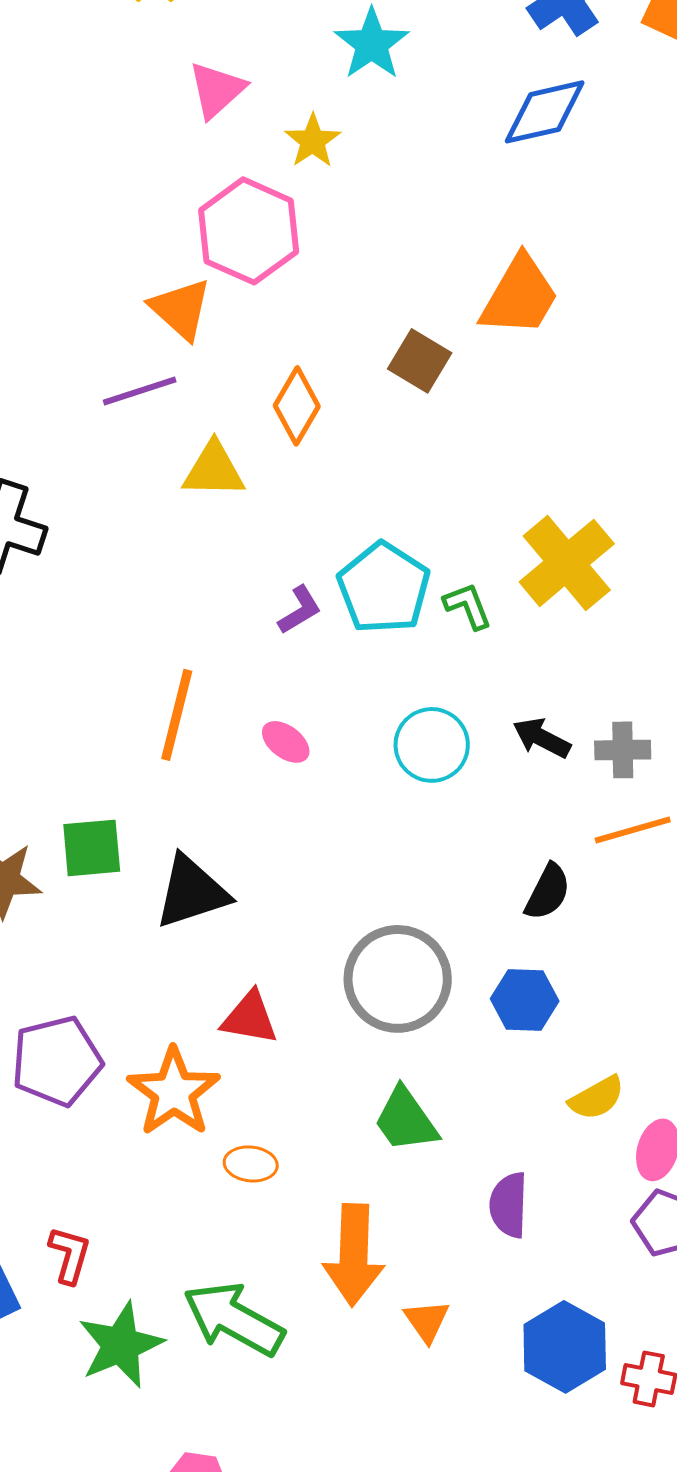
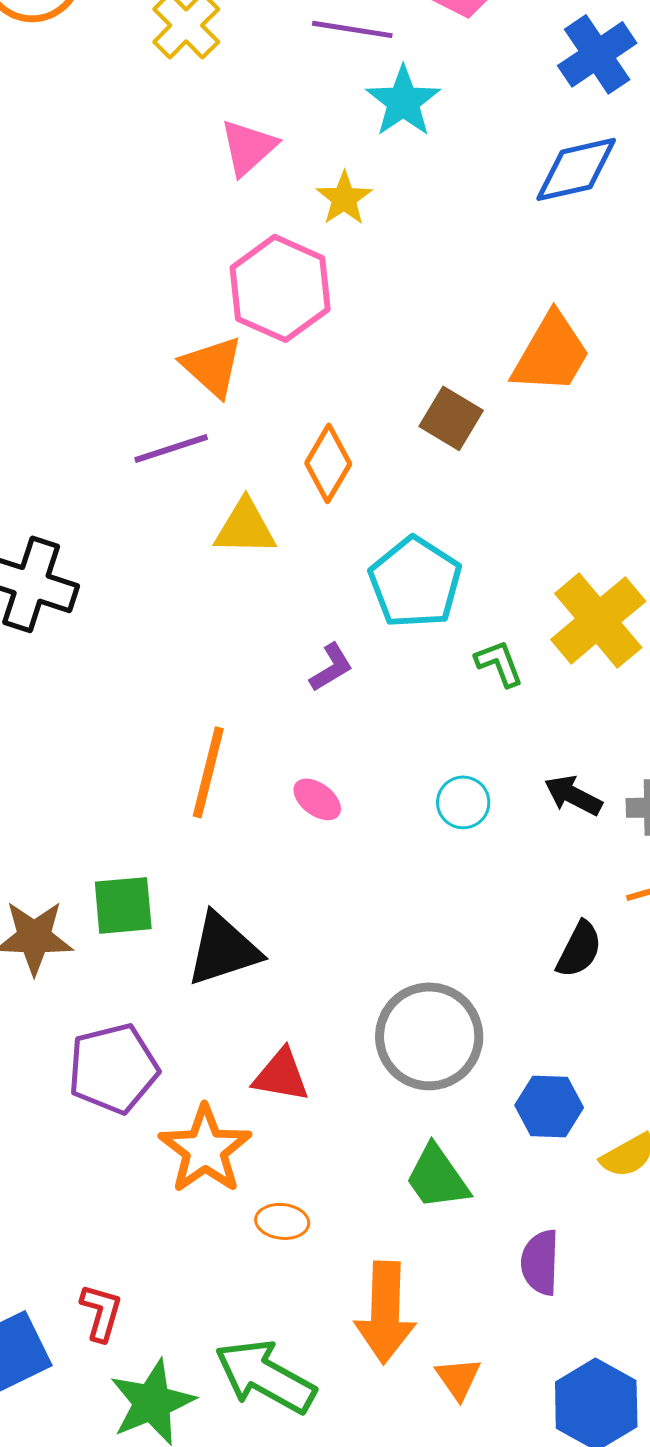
cyan pentagon: (384, 588) -> (415, 582), moved
cyan circle: (432, 745) -> (463, 802), size x0.7
blue hexagon: (525, 1000) -> (549, 1106), moved
purple pentagon: (57, 1061) -> (113, 1068), moved

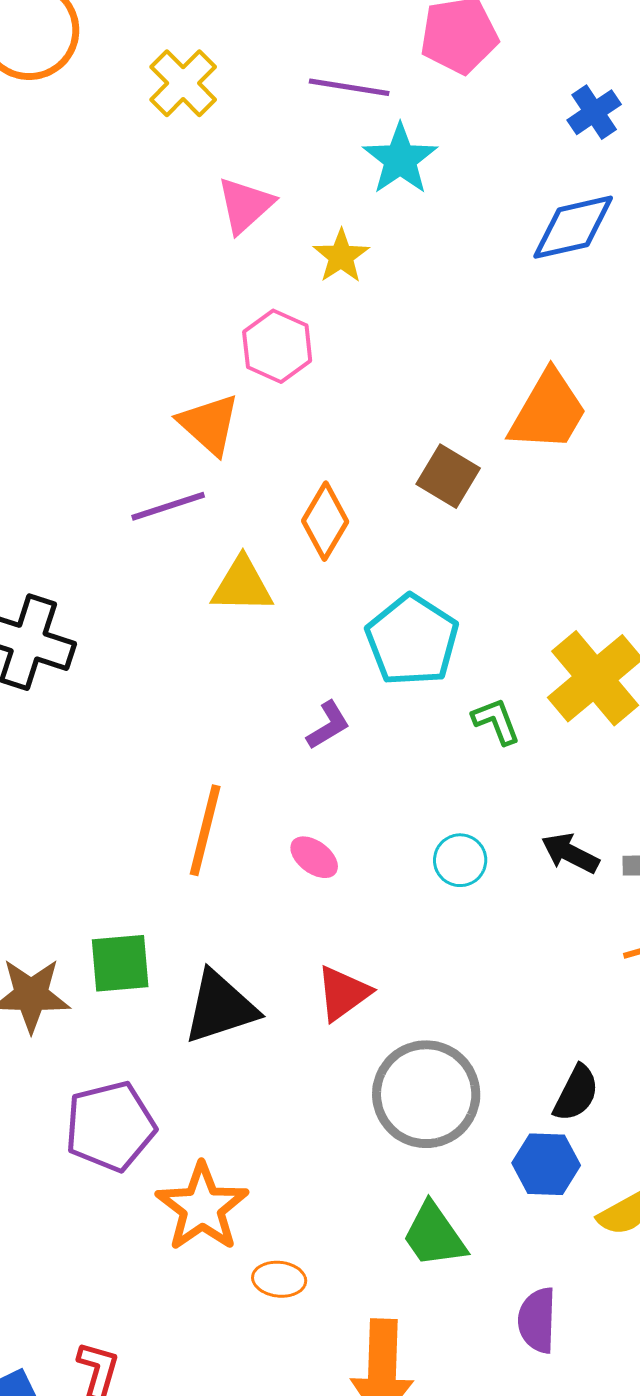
blue cross: (597, 54) -> (594, 112), size x0.7
pink hexagon: (280, 288) -> (277, 346), size x0.7
black semicircle: (579, 949) -> (576, 1093), moved
red triangle: (281, 1075) -> (343, 993), moved, turned -46

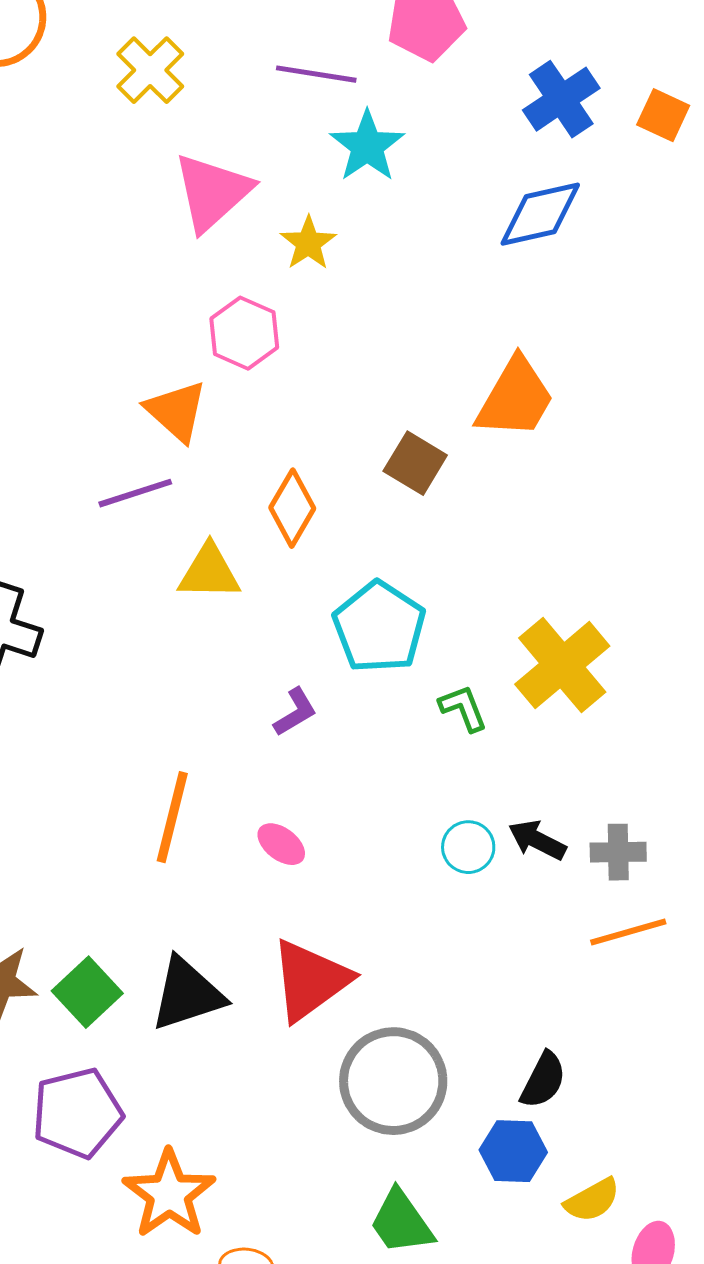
blue cross: (594, 112) -> (561, 99), size x1.4
pink triangle: (245, 205) -> (212, 192), size x1.4
cyan circle: (460, 860) -> (468, 847), moved
green square: (120, 963) -> (87, 992), moved, turned -38
red triangle: (343, 993) -> (310, 980), size x1.5

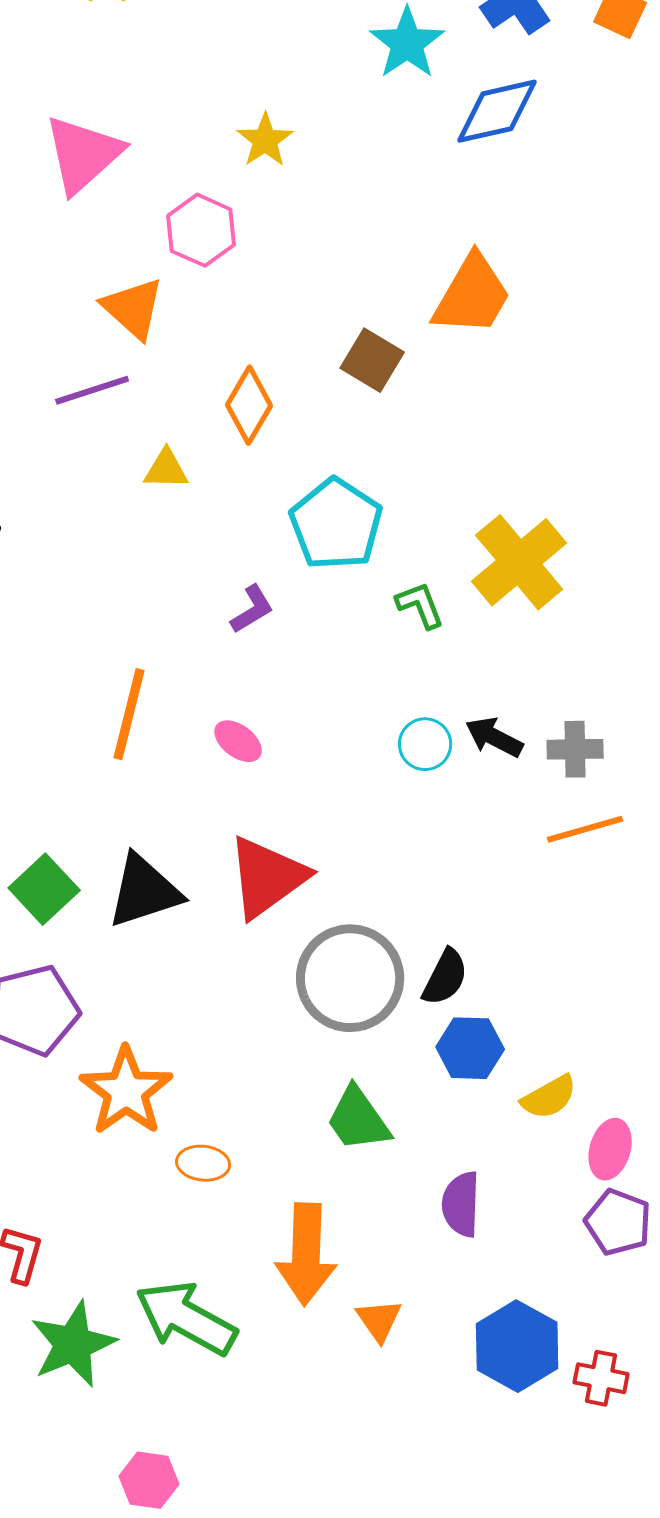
cyan star: (367, 146) -> (407, 43), moved
pink triangle: (212, 192) -> (83, 154), moved
yellow triangle: (209, 572) -> (166, 469), size x0.7
black semicircle: (543, 1080) -> (445, 977), moved

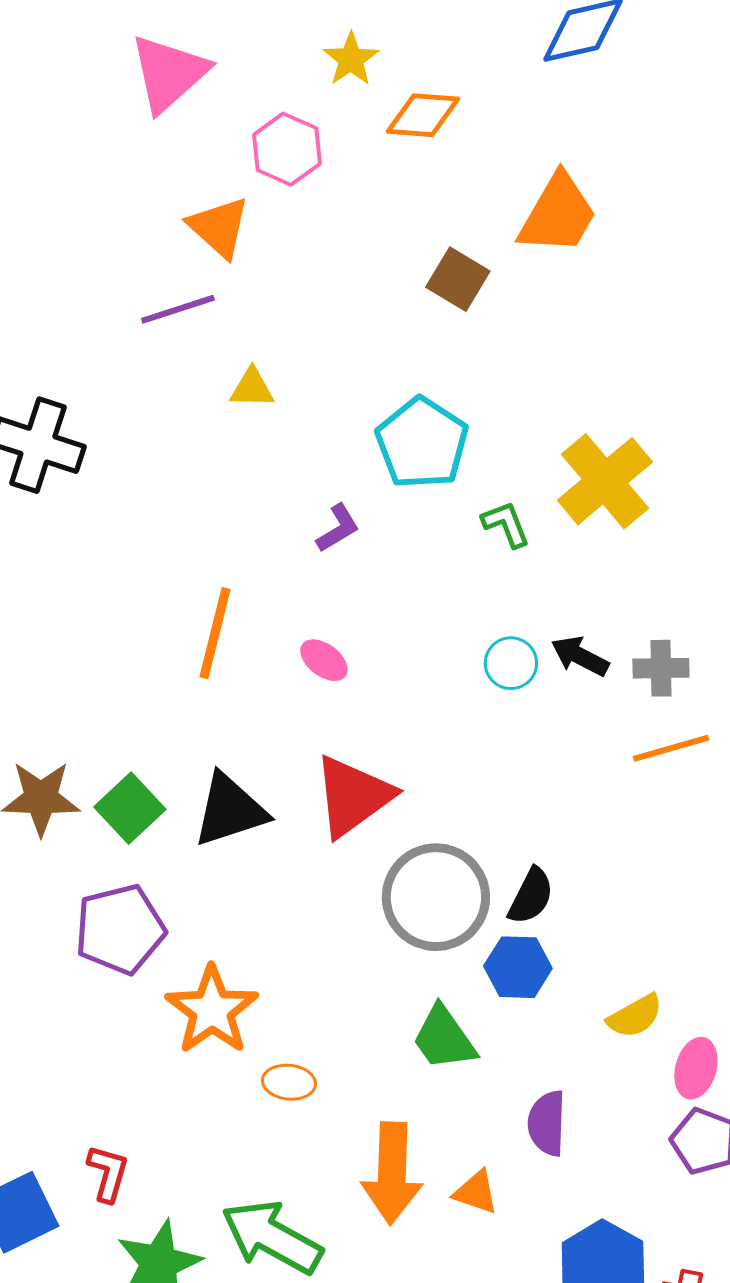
orange diamond: (249, 405) -> (423, 115), moved, turned 64
blue hexagon: (470, 1048) -> (518, 967), moved
orange triangle: (379, 1320) -> (476, 1192), moved, turned -36

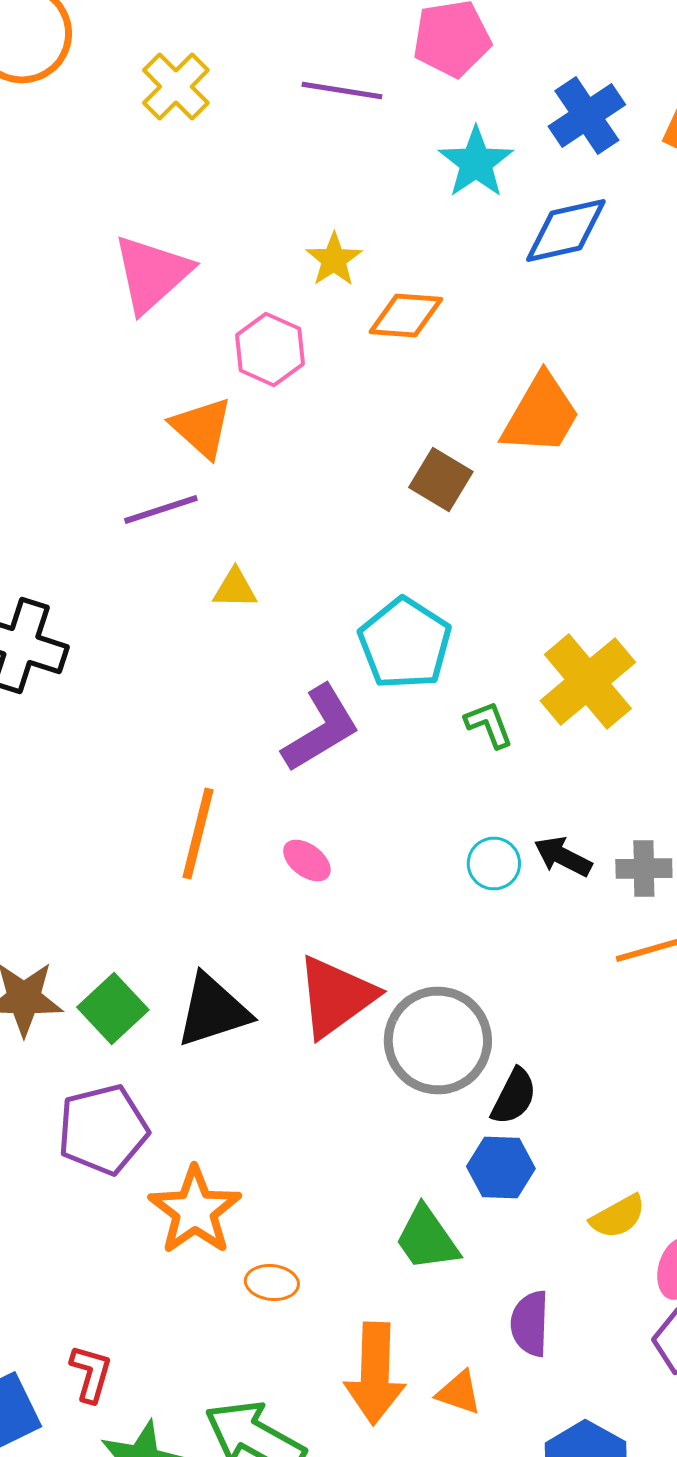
purple L-shape: (338, 528) -> (321, 728), size x1.8
gray circle: (436, 897) -> (438, 1040), moved

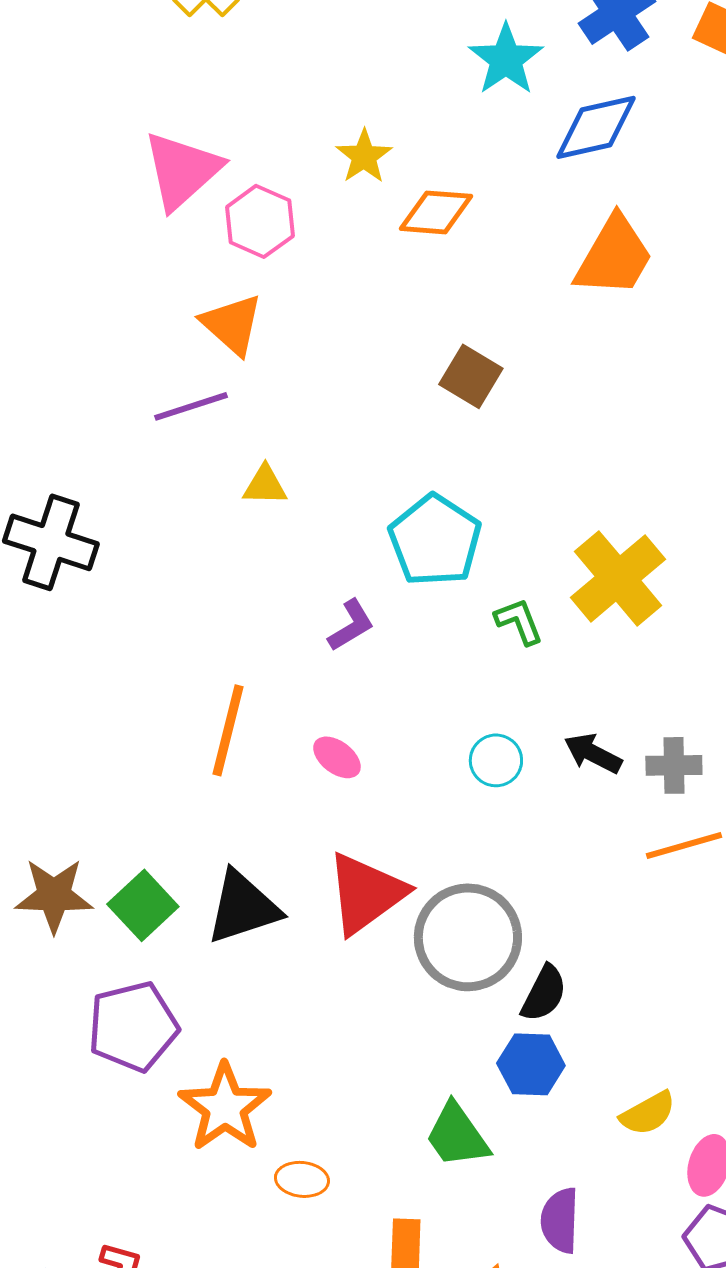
pink hexagon: (270, 350) -> (260, 221), moved
orange trapezoid: (541, 414) -> (614, 256), moved
purple L-shape: (321, 728) -> (351, 625), size x0.6
cyan circle: (494, 864) -> (496, 760), moved

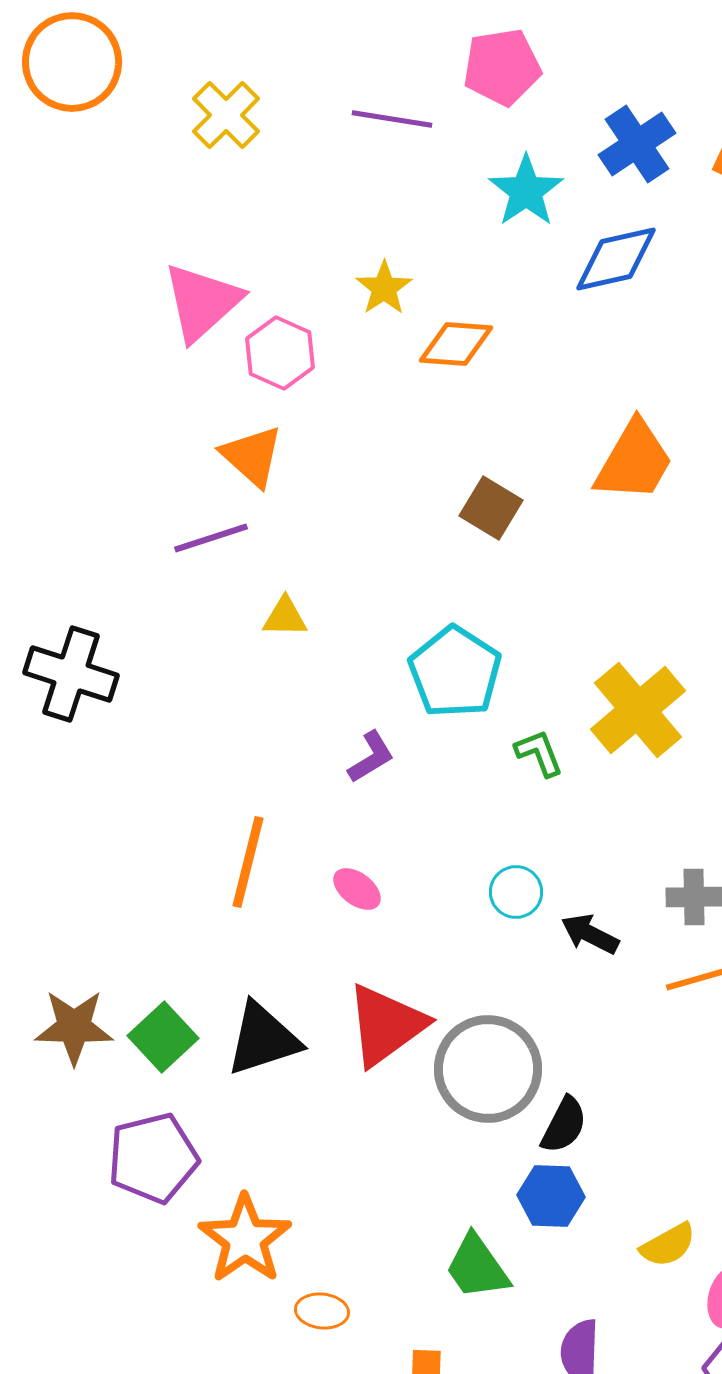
orange trapezoid: (614, 256) -> (634, 461), moved
black arrow: (593, 753) -> (590, 934), moved

